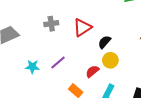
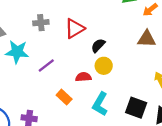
cyan star: (32, 67) -> (17, 52), moved, size x1.5
red semicircle: (92, 71) -> (83, 77), turned 32

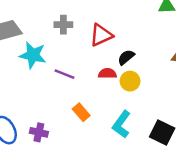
purple line: (46, 65) -> (65, 74), turned 54
red semicircle: (83, 77) -> (107, 73), moved

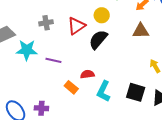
black semicircle: (126, 57) -> (98, 40), size x1.5
red semicircle: (107, 73) -> (87, 74), moved
yellow circle: (130, 81) -> (102, 15), moved

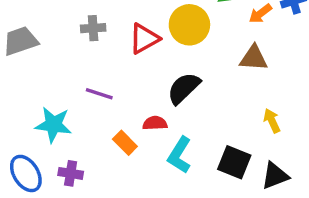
yellow circle: (102, 15) -> (189, 25), size x1.5
black semicircle: (98, 40) -> (184, 88), moved
cyan star: (27, 50) -> (53, 125), moved

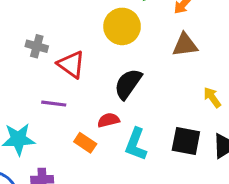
gray cross: (93, 28) -> (37, 46), turned 30
red triangle: (144, 39) -> (71, 64), moved, turned -44

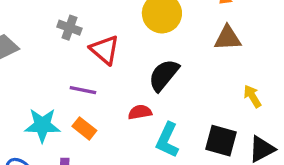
orange rectangle: (85, 143) -> (84, 128), moved

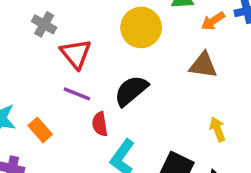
purple line: (83, 90) -> (77, 94), moved
red semicircle: (140, 112) -> (100, 124), turned -100

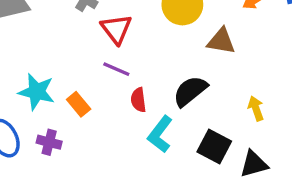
brown triangle: (203, 65) -> (221, 41), moved
black semicircle: (131, 91) -> (190, 91), moved

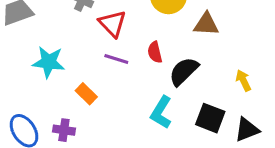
cyan star: (37, 92) -> (49, 62), moved
red semicircle: (138, 100) -> (155, 52), moved

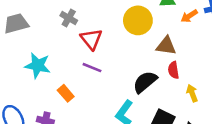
red semicircle: (155, 52) -> (174, 70), moved

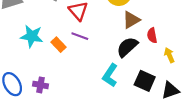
brown triangle: (166, 46) -> (131, 20), moved, turned -36
orange rectangle: (66, 93) -> (58, 45), moved

